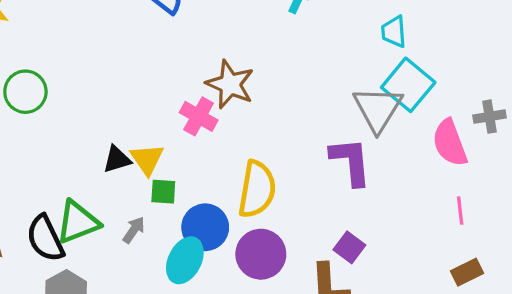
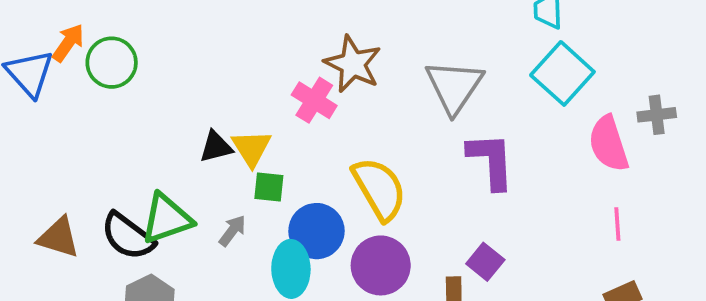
gray triangle: (378, 109) -> (454, 87), moved
yellow semicircle: (257, 189) -> (379, 189), turned -42
black semicircle: (45, 238) -> (128, 236), turned -30
cyan ellipse: (185, 260) -> (291, 269), turned -30

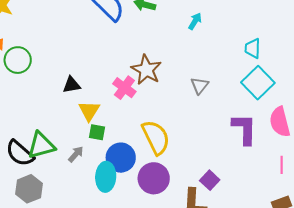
gray triangle: (454, 87) -> (200, 86), size x0.6
black triangle: (216, 147) -> (71, 85), moved
purple L-shape: (491, 161) -> (244, 129), moved

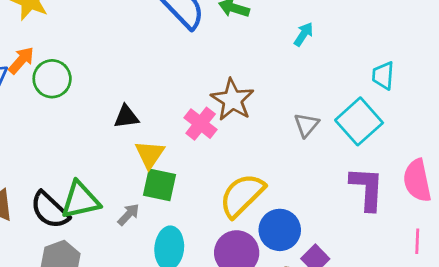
cyan square: (258, 83) -> (359, 121), moved
green square: (97, 132) -> (160, 185), size x1.4
yellow semicircle: (156, 137) -> (242, 195), turned -111
blue circle: (121, 158) -> (280, 230), moved

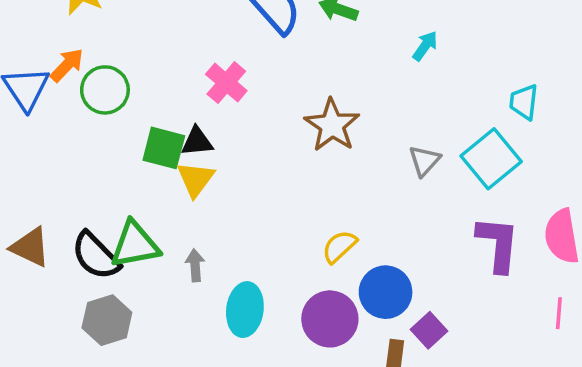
pink cross: (201, 124) -> (226, 83), moved
yellow triangle: (150, 154) -> (196, 179), moved
green square: (160, 185) -> (164, 148), moved
yellow semicircle: (242, 195) -> (339, 247), size x0.6
gray arrow: (129, 215) -> (195, 265), turned -50

